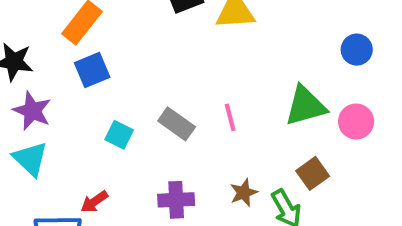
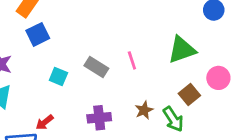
pink circle: (356, 121) -> (218, 78), moved

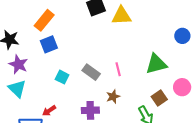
brown star: (144, 110) -> (113, 97), moved

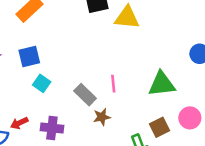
blue square: (49, 44) -> (29, 56), moved
gray rectangle: (91, 72) -> (85, 95), moved
purple cross: (90, 110) -> (52, 128), moved

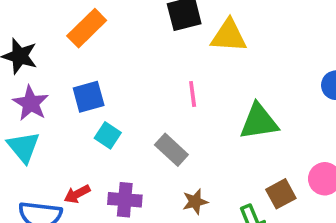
pink line: (113, 84) -> (193, 94), moved
green triangle: (162, 84) -> (259, 122), moved
brown star: (102, 117) -> (195, 202), moved

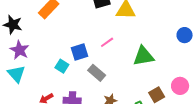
pink line: (193, 94) -> (107, 42), turned 64
blue square: (89, 97) -> (80, 52), moved

